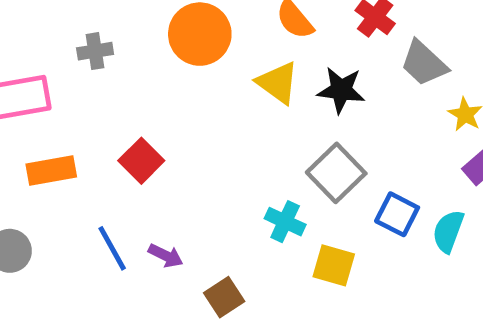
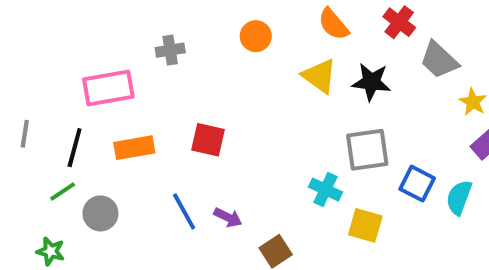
orange circle: (200, 34) -> (256, 36), size x0.6
red square: (141, 161) -> (208, 140), turned -32
gray square: (336, 173) -> (367, 150), turned 36

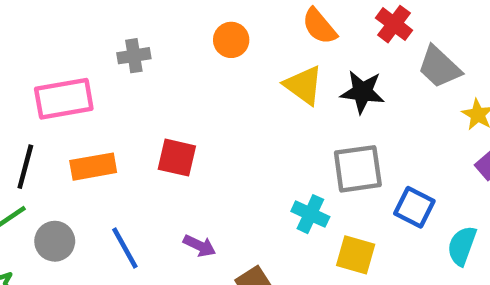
cyan semicircle: (459, 197) -> (462, 246), moved
blue line: (184, 211) -> (125, 248), moved

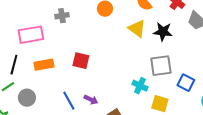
blue line: (125, 248) -> (69, 101), moved

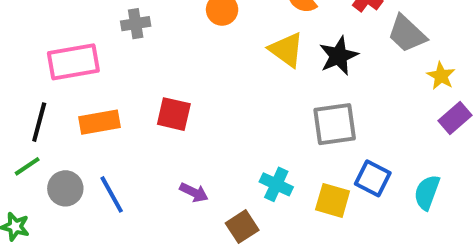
black star: (163, 32) -> (339, 56), turned -30
blue square: (186, 83) -> (373, 178), moved
cyan cross: (140, 86) -> (276, 184), moved
blue line: (69, 101) -> (112, 194), moved

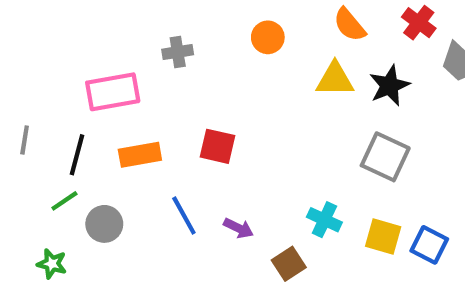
yellow triangle: (286, 50) -> (335, 79), turned -36
gray square: (335, 124) -> (385, 157), turned 33
blue square: (373, 178) -> (429, 245), moved
blue line: (112, 194) -> (184, 216), moved

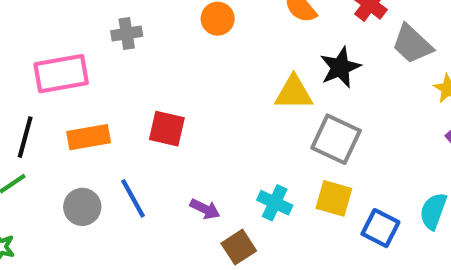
yellow triangle: (335, 79) -> (294, 93), moved
gray circle: (104, 224) -> (82, 207), moved
purple arrow: (238, 228) -> (205, 209), moved
yellow square: (383, 236) -> (334, 198), moved

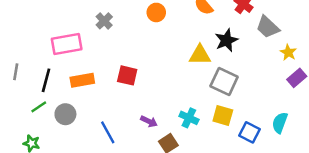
gray cross: (127, 33) -> (104, 21), turned -35
blue line: (133, 198) -> (108, 132), moved
gray circle: (82, 207) -> (65, 114), moved

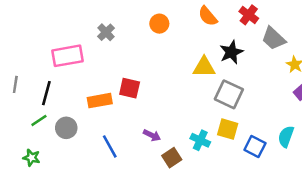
orange rectangle: (82, 80) -> (100, 101), moved
cyan cross: (189, 118) -> (200, 140), moved

